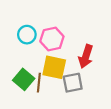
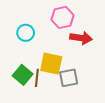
pink hexagon: (52, 39) -> (63, 17), moved
red arrow: (86, 56) -> (81, 38), moved, turned -100

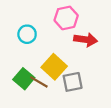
yellow square: (51, 64) -> (54, 67), turned 30
brown line: (37, 78) -> (39, 82), turned -66

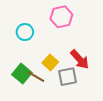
red arrow: (86, 40) -> (80, 59), moved, turned 40
yellow square: (54, 67) -> (50, 62), size x0.7

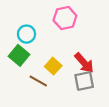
green square: (22, 74) -> (19, 55), moved
gray square: (67, 77) -> (84, 81), moved

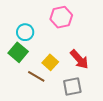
gray square: (84, 81) -> (72, 86), moved

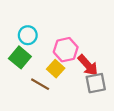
pink hexagon: (61, 17) -> (66, 50), moved
gray square: (72, 86) -> (96, 83), moved

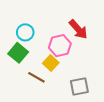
red arrow: (88, 65) -> (78, 29), moved
gray square: (96, 83) -> (79, 86), moved

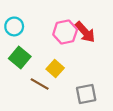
cyan circle: (25, 32) -> (14, 26), moved
pink hexagon: (60, 46) -> (65, 32), moved

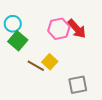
green square: (20, 57) -> (18, 41), moved
brown line: (40, 84) -> (36, 66), moved

